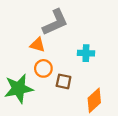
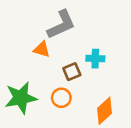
orange circle: (43, 68) -> (61, 98), moved
brown square: (64, 81) -> (72, 72), moved, turned -35

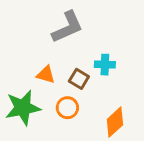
orange triangle: (42, 49) -> (46, 75), moved
brown square: (72, 72) -> (79, 79), turned -36

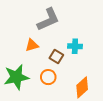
orange triangle: (46, 75) -> (32, 45), moved, turned -32

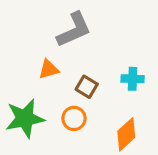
cyan cross: (75, 46) -> (133, 79), moved

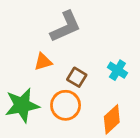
cyan cross: (133, 79) -> (117, 70), turned 30
orange circle: (74, 118) -> (66, 105), size x1.4

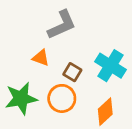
orange triangle: (43, 62) -> (41, 58), turned 36
cyan cross: (117, 70) -> (110, 66), size x1.6

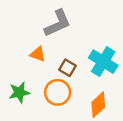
green star: (21, 98) -> (19, 92), size x0.7

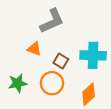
cyan cross: (103, 62) -> (93, 55), turned -30

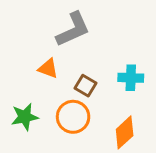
cyan cross: (93, 55) -> (131, 78), size x0.7

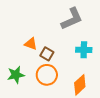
gray L-shape: (73, 29) -> (72, 19), moved
brown square: (86, 86) -> (47, 54), moved

